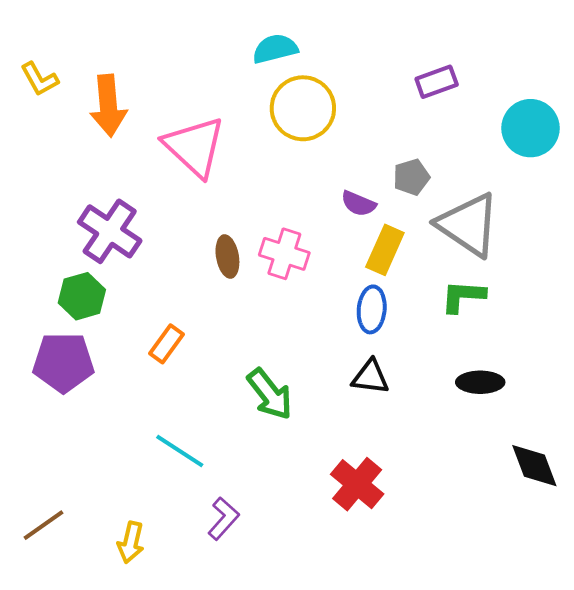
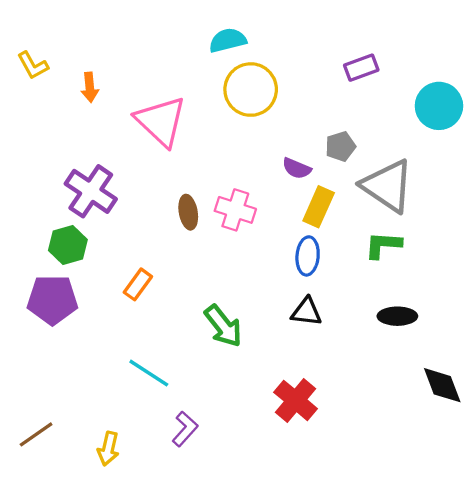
orange arrow: (108, 106) -> (90, 87), size x0.6

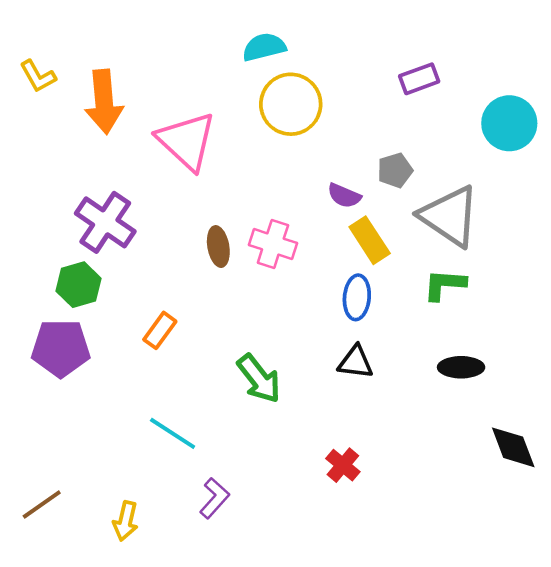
orange arrow: (90, 87) -> (104, 102), size x1.8
yellow rectangle: (319, 207) -> (370, 240), turned -57
red cross: (296, 400) -> (343, 465), size x0.7

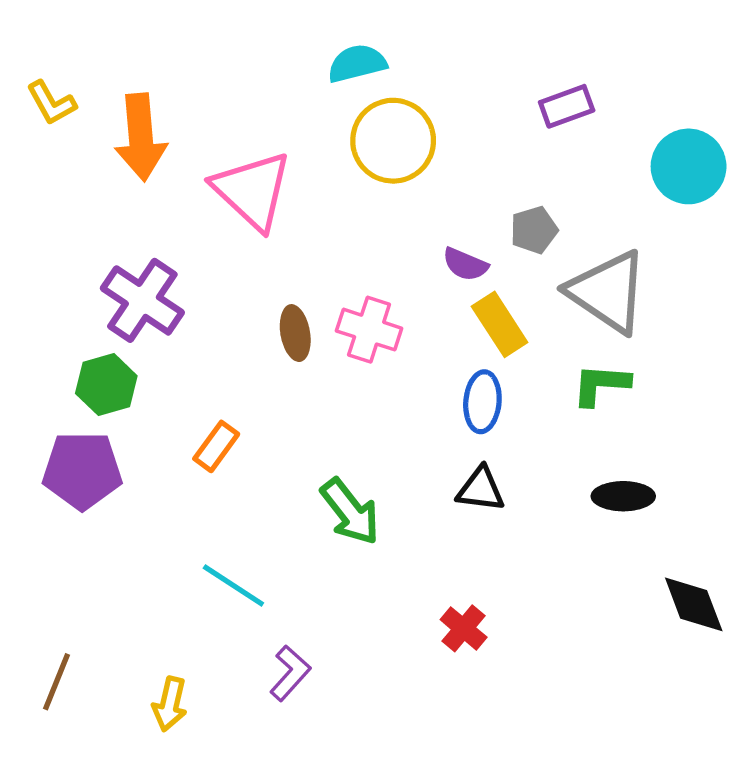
brown line: (42, 505) -> (56, 682), turned -33

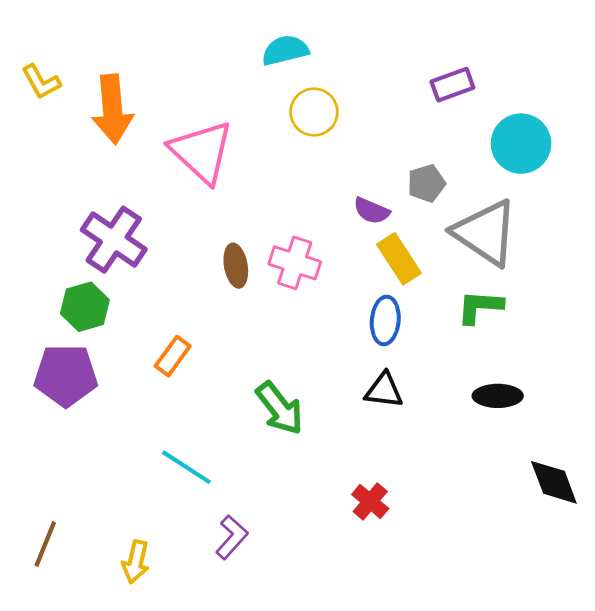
yellow circle: (393, 141) -> (314, 112), size x0.7
cyan circle: (689, 166) -> (521, 144), moved

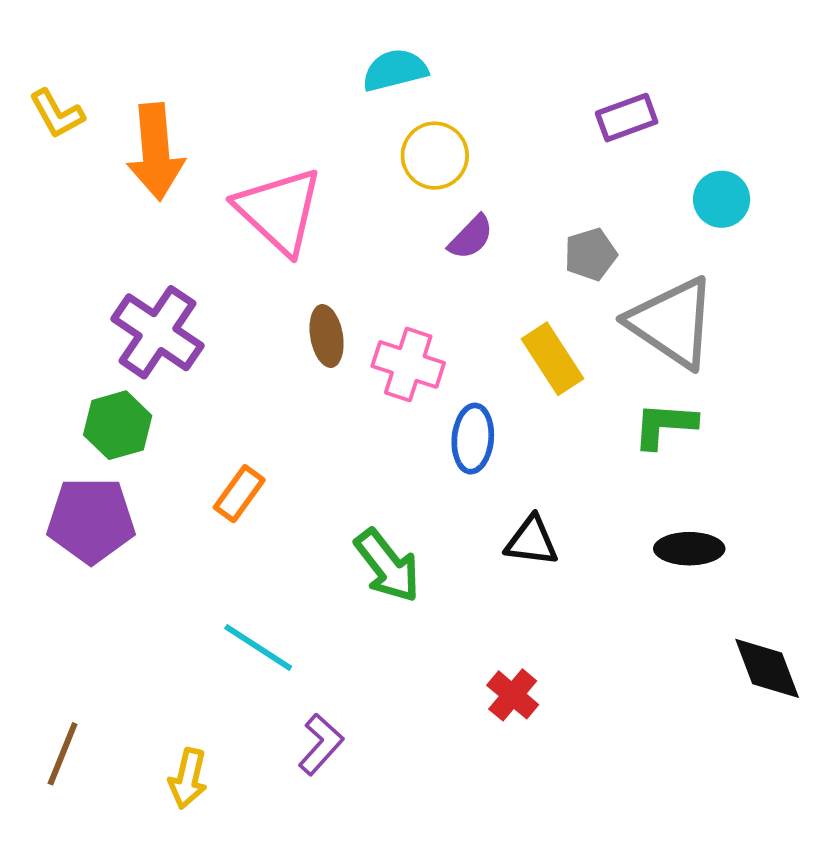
cyan circle: (521, 144) -> (722, 199), size x0.7
purple semicircle: (372, 211) -> (471, 237), moved, turned -69
brown ellipse: (236, 266) -> (327, 336), moved
blue ellipse: (385, 320) -> (473, 439), moved

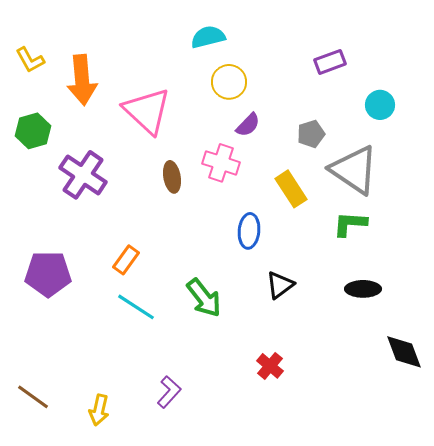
pink cross: (408, 364) -> (221, 163), moved
green hexagon: (118, 425) -> (33, 131), moved
black triangle: (532, 541) -> (280, 285), turned -44
cyan line: (258, 647) -> (136, 307), moved
brown line: (63, 754) -> (33, 397), turned -76

